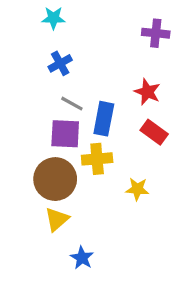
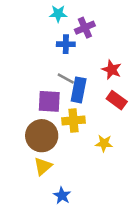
cyan star: (53, 18) -> (58, 14), moved
purple cross: (156, 33) -> (85, 28), moved, turned -30
blue cross: (60, 63) -> (66, 44), moved, turned 30
gray line: (72, 104) -> (66, 79), moved

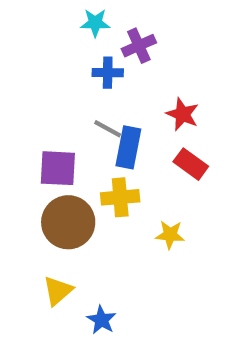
purple square: (49, 101) -> (58, 168), moved
yellow triangle: (43, 166) -> (58, 291), moved

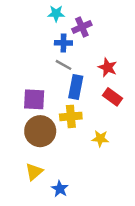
gray line: (108, 129) -> (63, 65), moved

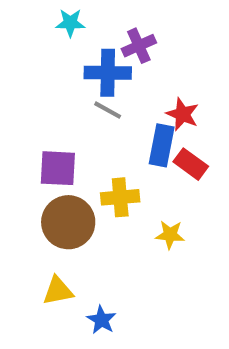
cyan star: (56, 13) -> (70, 23), moved
blue cross: (63, 43) -> (108, 73), size x1.5
blue rectangle: (76, 87) -> (162, 145), moved
yellow triangle: (34, 172) -> (58, 291), turned 30

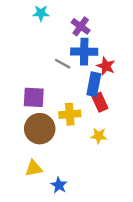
purple cross: (139, 46) -> (81, 26), turned -30
blue cross: (108, 73) -> (84, 52), moved
red rectangle: (191, 164) -> (100, 102), moved, turned 30

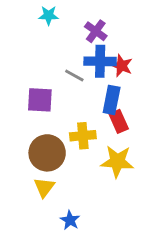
red star: (106, 66) -> (122, 66), moved
purple square: (34, 97) -> (40, 100), moved
yellow star: (99, 136) -> (117, 161), size x1.6
yellow triangle: (34, 168) -> (44, 187), moved, turned -42

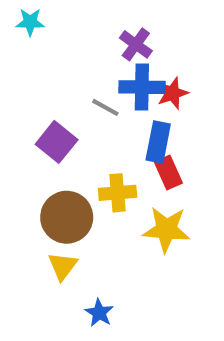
cyan star: (49, 15) -> (30, 22), moved
red star: (122, 66) -> (172, 93), turned 30
purple square: (40, 100) -> (57, 142), turned 36

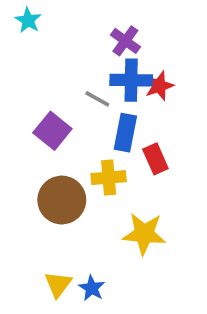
cyan star: (30, 22) -> (28, 20), turned 30
blue rectangle: (158, 142) -> (125, 133), moved
yellow star: (166, 229) -> (144, 234), moved
yellow triangle: (63, 266) -> (58, 284), moved

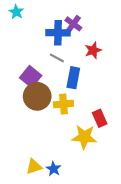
blue cross: (131, 80) -> (58, 33), moved
red rectangle: (155, 159) -> (100, 118), moved
brown circle: (62, 200) -> (37, 96), moved
yellow triangle: (58, 284) -> (34, 167), turned 35

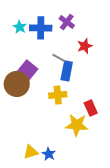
cyan star: (16, 12) -> (20, 27), moved
blue cross: (58, 33) -> (41, 28), moved
gray line: (57, 58) -> (59, 58), moved
brown circle: (37, 96) -> (17, 84), moved

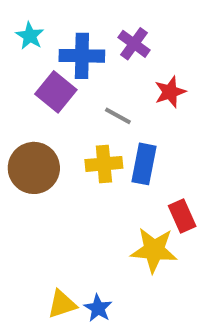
cyan star: (20, 27) -> (30, 36), moved
purple square: (28, 70) -> (56, 92), moved
blue rectangle: (67, 71) -> (144, 164), moved
yellow cross: (58, 95) -> (104, 164), moved

